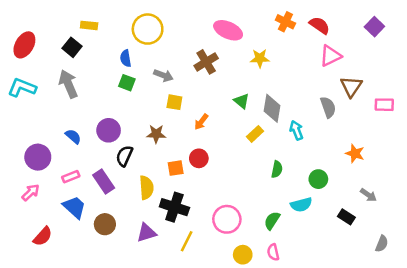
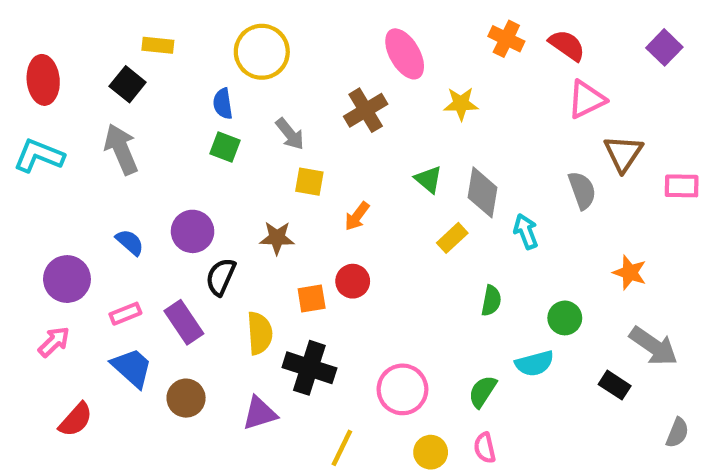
pink ellipse: (228, 30) -> (405, 54), turned 36
red ellipse: (24, 45) -> (43, 80), turned -35
gray arrow: (163, 75) -> (290, 134), turned 30
gray arrow: (368, 195) -> (654, 346), size x1.6
yellow line: (187, 241) -> (342, 448), moved

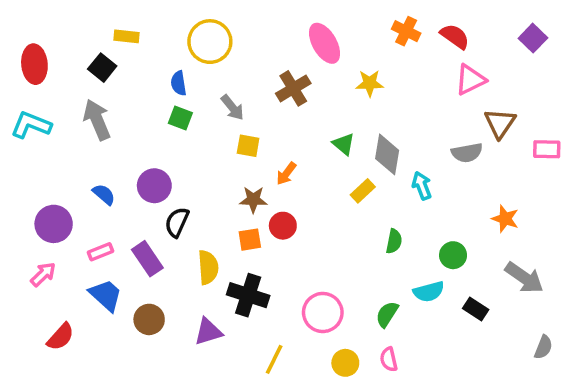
gray semicircle: (582, 190) -> (467, 153), turned 100
brown star: (277, 238) -> (253, 200), moved
black rectangle: (615, 385) -> (476, 309), moved

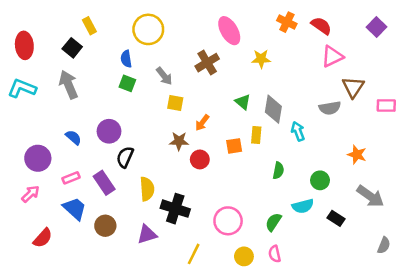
yellow rectangle: (127, 36) -> (89, 26), turned 56
yellow rectangle: (363, 191) -> (256, 135), turned -42
orange square: (250, 240) -> (234, 146), moved

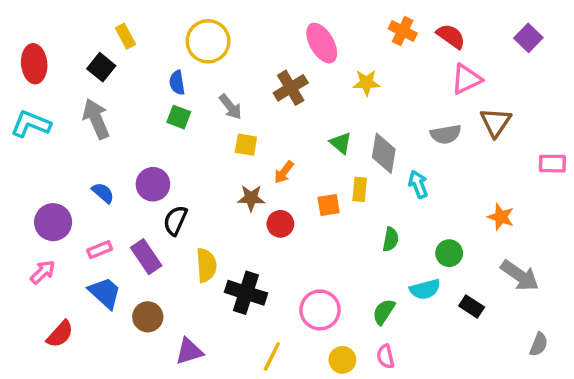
pink rectangle: (386, 105) -> (552, 164), moved
gray semicircle: (330, 108) -> (446, 134), moved
purple triangle: (147, 234) -> (189, 351), moved

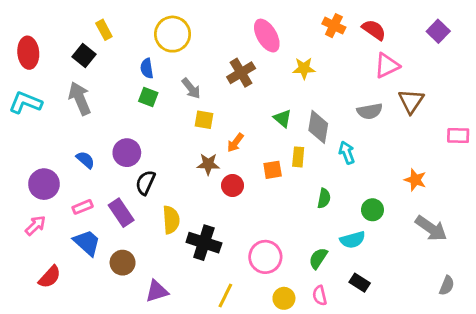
black rectangle: (472, 307) -> (360, 283), moved

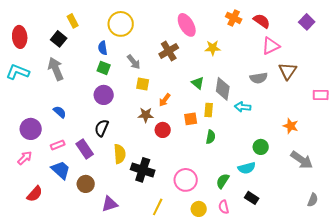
purple circle: (127, 153) -> (104, 95), moved
cyan arrow: (347, 153) -> (243, 107), turned -63
green semicircle: (324, 198) -> (211, 137), moved

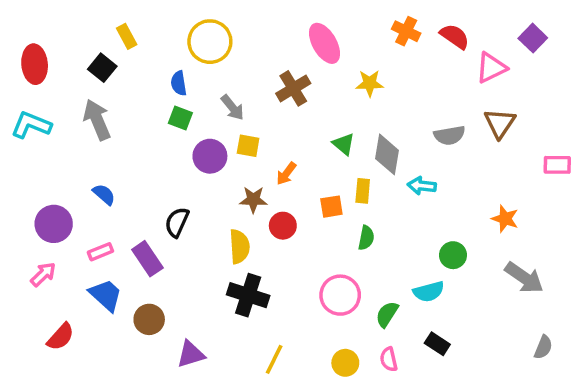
pink triangle: (271, 46) -> (491, 68), moved
purple circle: (104, 95) -> (210, 156), moved
yellow semicircle: (120, 154) -> (239, 246), moved
pink circle: (186, 180) -> (340, 295), moved

